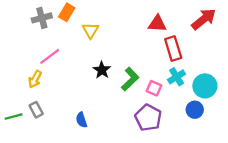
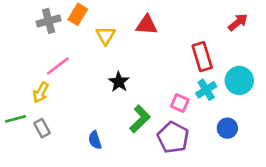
red arrow: (204, 19) -> (238, 22), size x0.7
red triangle: (157, 24) -> (147, 25), moved
green L-shape: (130, 79) -> (140, 119), moved
cyan circle: (205, 86) -> (239, 80), moved
green line: (13, 117) -> (16, 119), moved

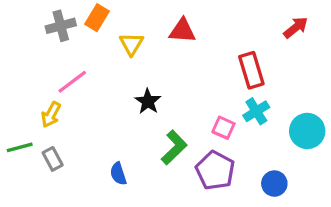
cyan circle: (239, 80) -> (307, 131), moved
blue circle: (227, 128) -> (274, 184), moved

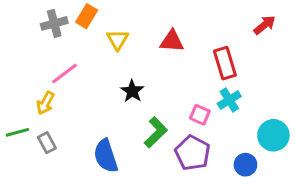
red triangle: (182, 31) -> (172, 41), moved
cyan circle: (307, 131) -> (273, 135), moved
blue semicircle: (118, 174) -> (106, 156), size x1.6

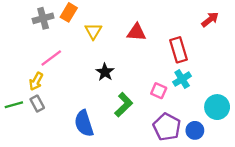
gray rectangle: (47, 143) -> (37, 104), moved
purple pentagon: (193, 153) -> (167, 127), moved

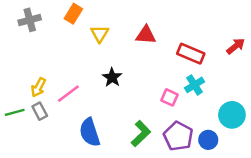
gray cross: (43, 18) -> (30, 20), moved
red arrow: (210, 19) -> (236, 46), moved
red rectangle: (179, 50) -> (191, 54), turned -50
pink line: (51, 58) -> (68, 94), moved
green L-shape: (124, 105) -> (141, 134), moved

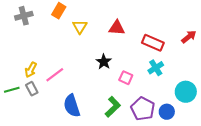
black star: (112, 77) -> (104, 62), moved
pink square: (170, 97) -> (126, 78), moved

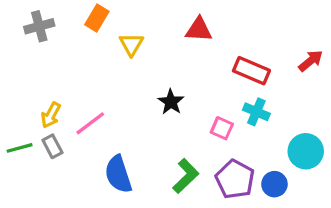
red triangle: (117, 28) -> (199, 30), moved
cyan cross: (156, 68) -> (256, 112), turned -35
pink square: (126, 78) -> (222, 128), moved

